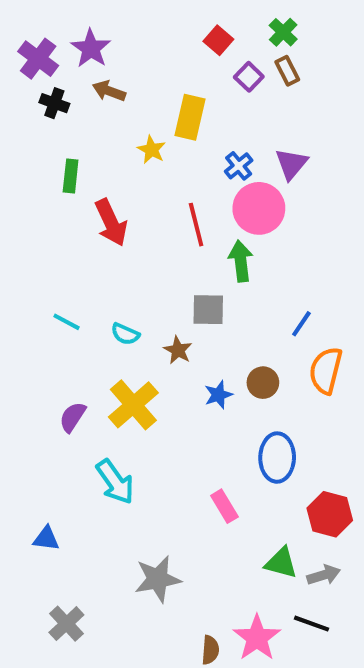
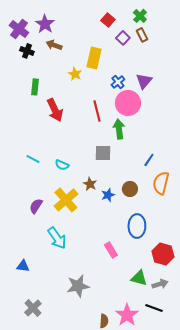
brown star: (178, 350) -> (90, 184), moved

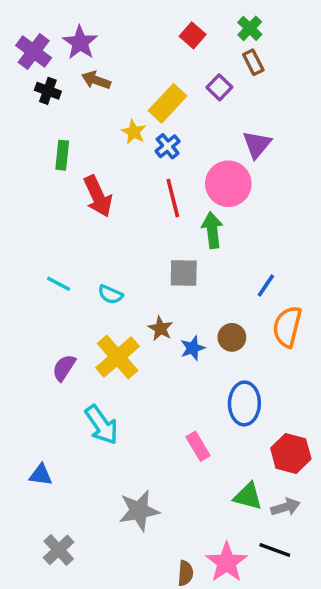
purple square: (123, 38) -> (219, 87), moved
yellow rectangle: (94, 58) -> (168, 103), turned 30
blue cross: (118, 82) -> (168, 146), moved

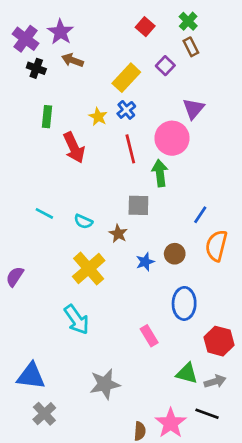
yellow star: (134, 132) -> (98, 117), moved
brown star: (160, 328) -> (118, 234), moved
purple semicircle: (64, 368) -> (15, 277), moved
blue triangle: (41, 475) -> (31, 376), moved, size x1.6

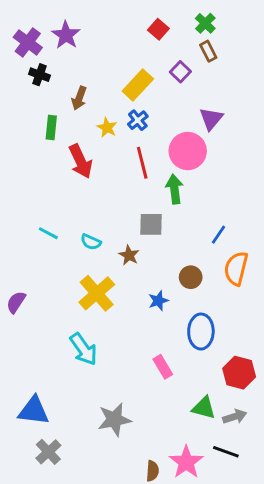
brown arrow: (73, 60) -> (79, 98), moved, turned -90
blue star: (145, 262) -> (158, 301), moved

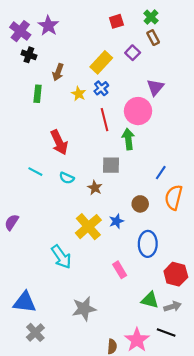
red square: (158, 29) -> (116, 21), turned 32
red arrow: (81, 161) -> (59, 142), moved
yellow cross: (97, 293) -> (88, 227), moved

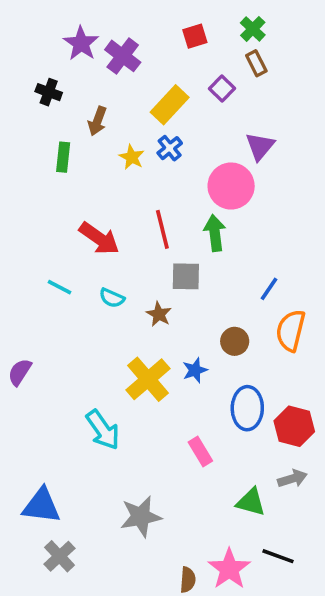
purple cross: (20, 31) -> (123, 56), moved
red line: (105, 120) -> (162, 229), moved
red arrow: (59, 142) -> (99, 238), turned -30
red hexagon: (176, 274) -> (294, 426), moved
gray arrow: (173, 307) -> (292, 479), moved

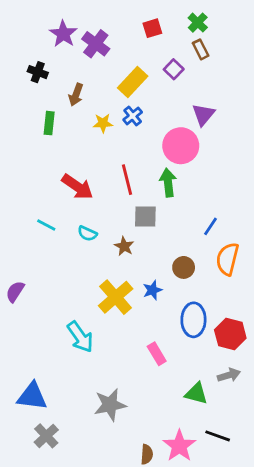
yellow star: (132, 157) -> (103, 123), turned -30

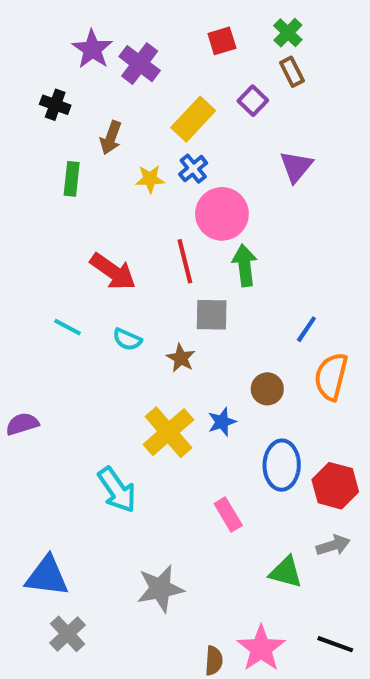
pink circle: (181, 146) -> (222, 214), moved
purple semicircle: (15, 292) -> (22, 424), turned 40
black line: (218, 436) -> (335, 644), moved

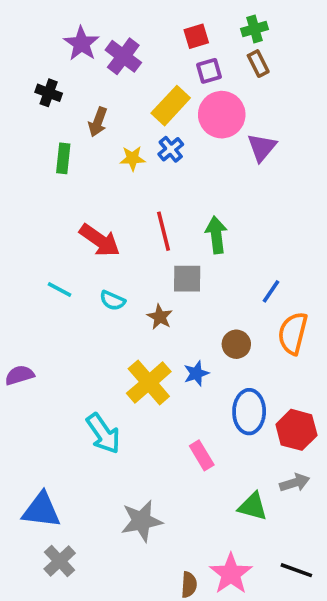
green cross: (288, 33) -> (255, 29), turned 30
purple square: (253, 101) -> (209, 71), moved, turned 30
pink circle: (222, 214) -> (222, 115), moved

